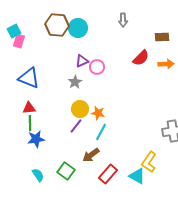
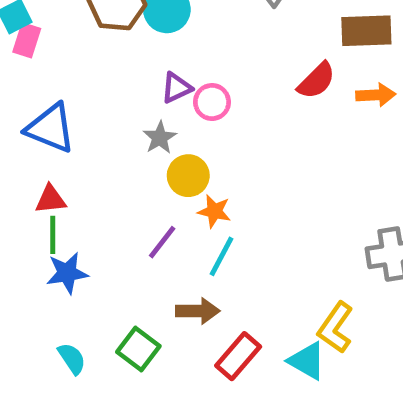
brown rectangle: (162, 37) -> (366, 31), size x1.5
yellow circle: (80, 109) -> (188, 176), moved
brown arrow: (91, 155) -> (198, 311), turned -144

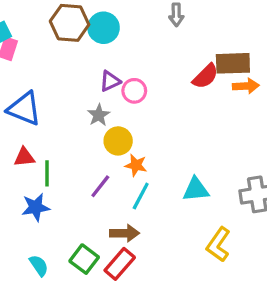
brown rectangle: (366, 31) -> (233, 63), moved
green line: (53, 235) -> (47, 173), moved
red rectangle: (238, 356) -> (120, 264), moved
cyan triangle: (307, 361) -> (196, 189), moved, turned -36

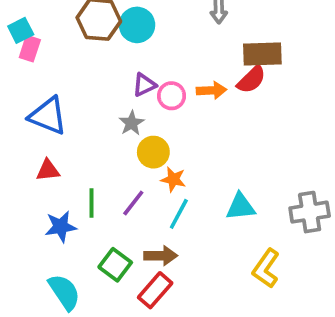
brown rectangle: (233, 63) -> (262, 54), moved
orange arrow: (246, 86) -> (211, 90), moved
green line: (47, 173) -> (92, 203), moved
green square: (84, 259) -> (115, 265), moved
cyan semicircle: (39, 266) -> (64, 292), size x1.5

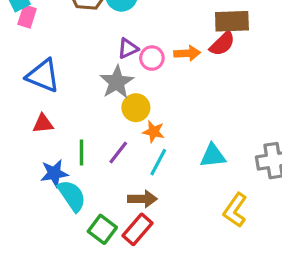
gray star: (132, 123) -> (117, 82), size x1.5
green square: (115, 265) -> (102, 229), moved
cyan semicircle: (64, 292) -> (72, 196), moved

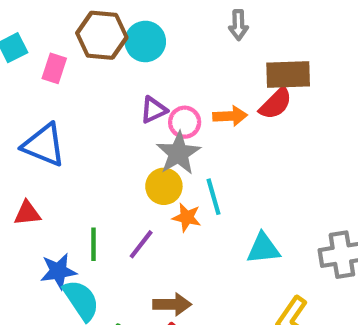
pink rectangle: (27, 16) -> (54, 68), moved
gray star: (117, 82) -> (178, 153), moved
red triangle: (43, 124) -> (27, 213), moved
cyan line: (158, 162) -> (214, 197), moved, turned -44

